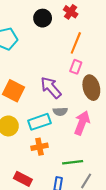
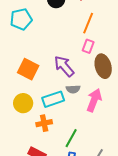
orange cross: (39, 147) -> (44, 123), moved
green line: (73, 162) -> (71, 138), moved, turned -54

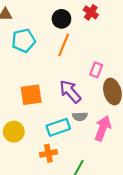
orange line: (88, 23) -> (64, 45), moved
orange square: (28, 69) -> (31, 95), turned -35
yellow circle: (23, 103) -> (14, 132), moved

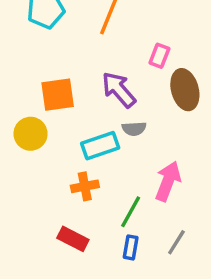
pink arrow: (103, 128) -> (168, 181), moved
yellow circle: (14, 132) -> (31, 134), moved

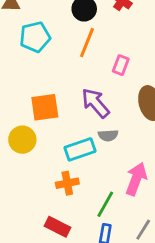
pink rectangle: (159, 56) -> (121, 65), moved

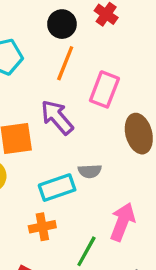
pink rectangle: (121, 65) -> (104, 89), size x1.5
purple arrow: (95, 103) -> (57, 117), moved

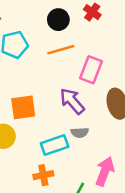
orange line: (65, 63) -> (61, 50), turned 52
purple arrow: (57, 117) -> (72, 101), moved

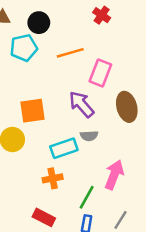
black circle: (58, 20) -> (39, 23), moved

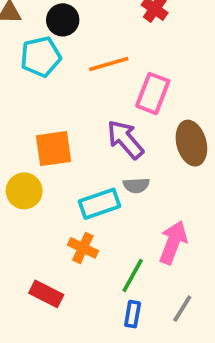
orange cross: (53, 178) -> (83, 248), turned 36
red rectangle: (44, 217) -> (46, 294), moved

